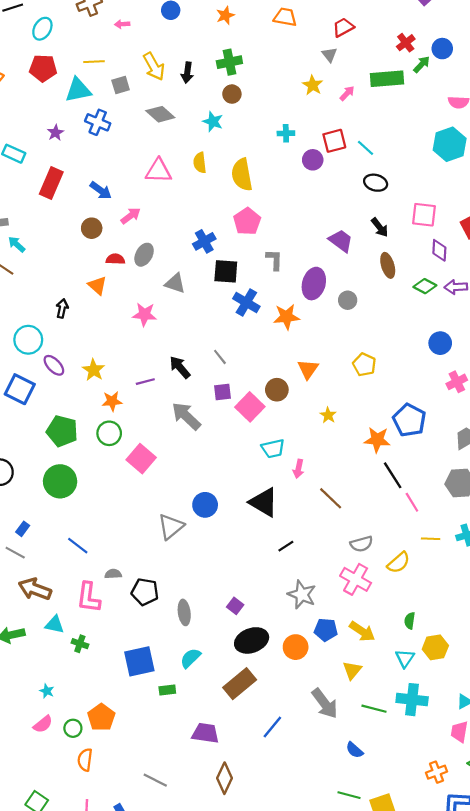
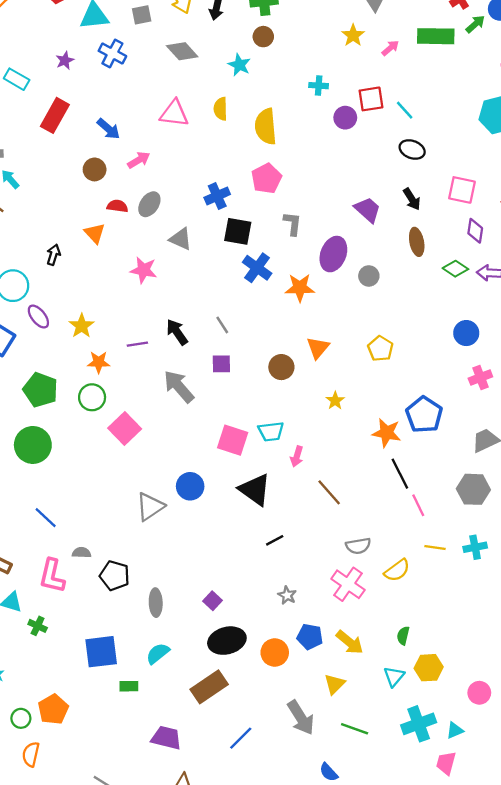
pink square: (250, 407) -> (233, 440), moved, turned -32
gray star: (302, 595) -> (287, 595), size x0.6
cyan cross: (412, 700) -> (419, 724), moved, turned -32

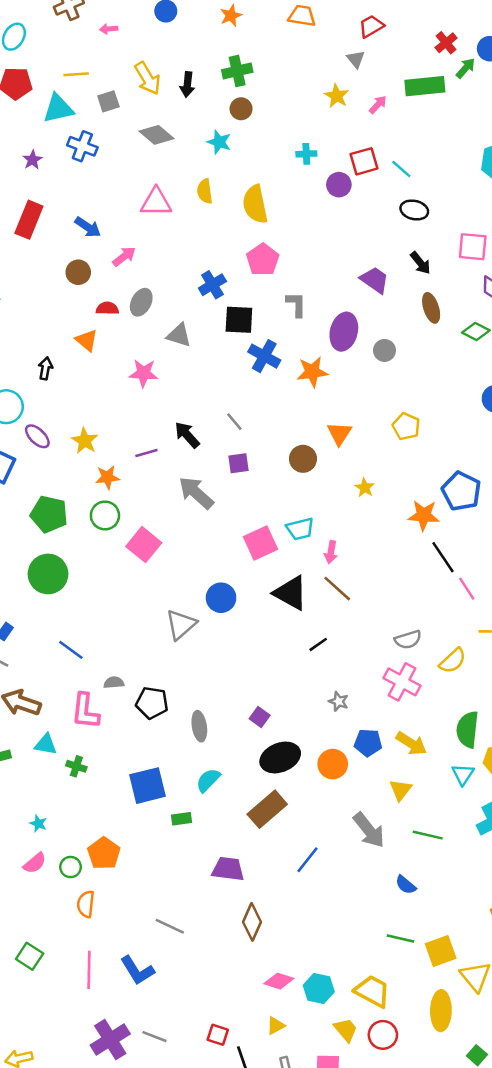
pink square: (233, 440) -> (260, 543), turned -36
brown line: (329, 492) -> (337, 589), moved
green semicircle: (403, 636) -> (467, 729), size x1.8

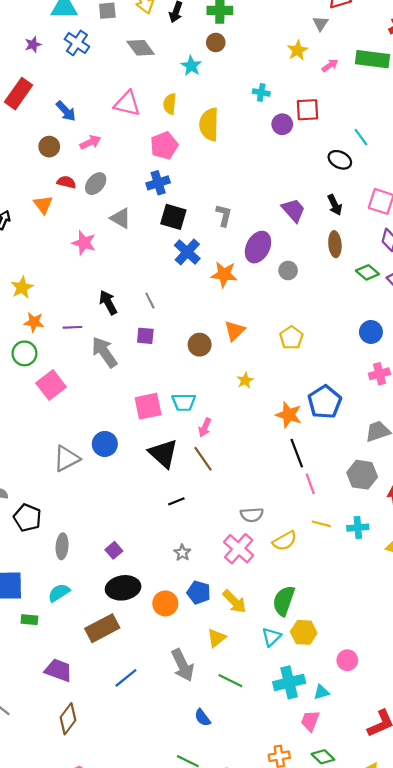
cyan line: (401, 169) -> (361, 137), moved
pink pentagon: (263, 260) -> (164, 146), moved
purple line: (146, 453) -> (72, 327), moved

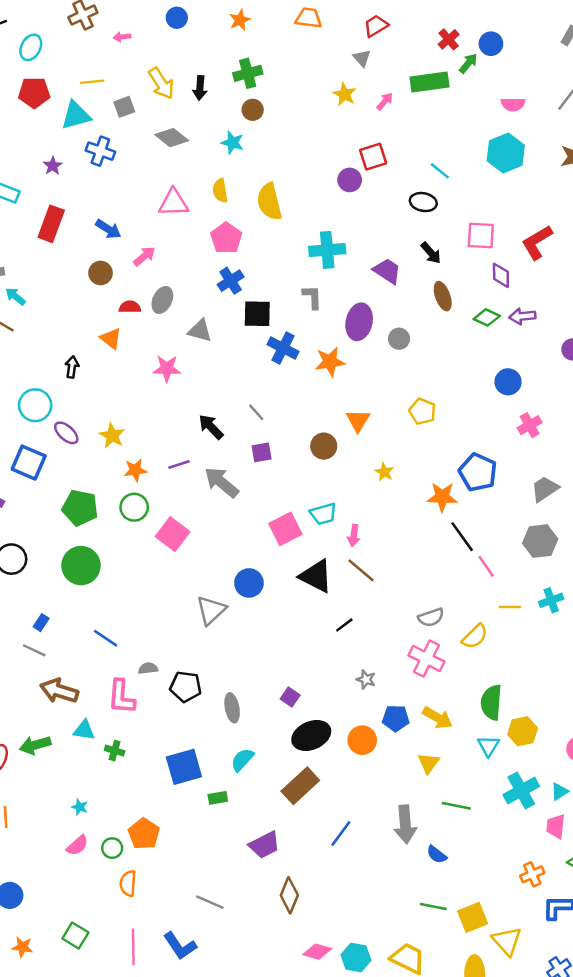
cyan cross: (261, 92) -> (327, 250), moved, size x1.8
gray arrow: (183, 665) -> (405, 824), moved, turned 36
purple trapezoid: (58, 670) -> (264, 845), turned 148

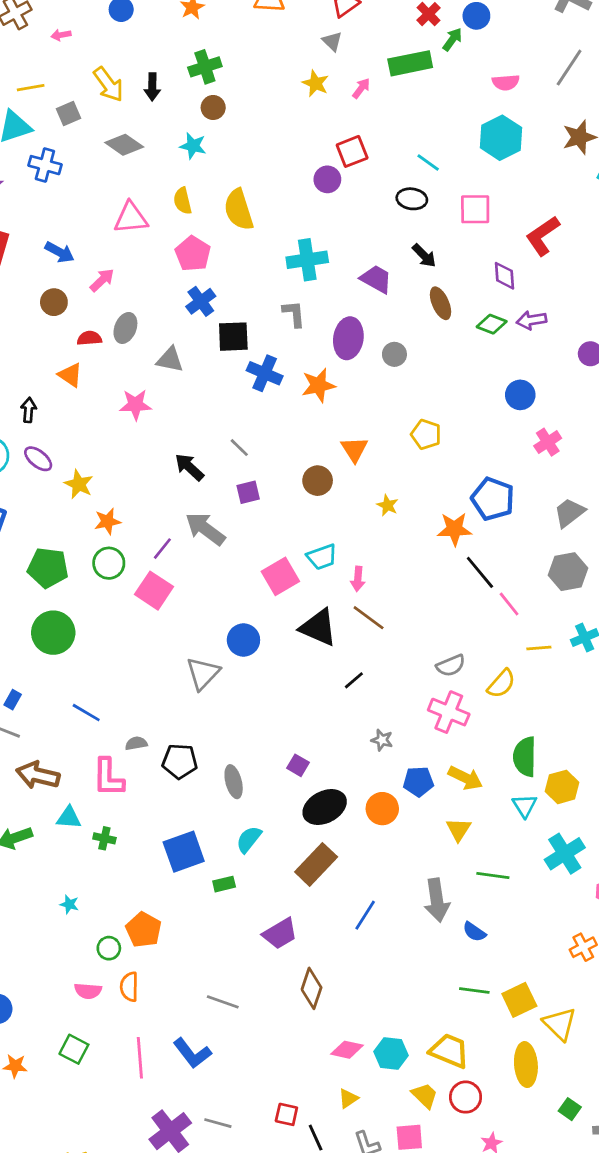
pink square: (481, 236) -> (475, 209), moved
purple ellipse: (66, 433) -> (38, 459), moved
purple line: (179, 464) -> (162, 549), moved, turned -30
pink semicircle: (77, 845) -> (88, 991), moved, turned 50

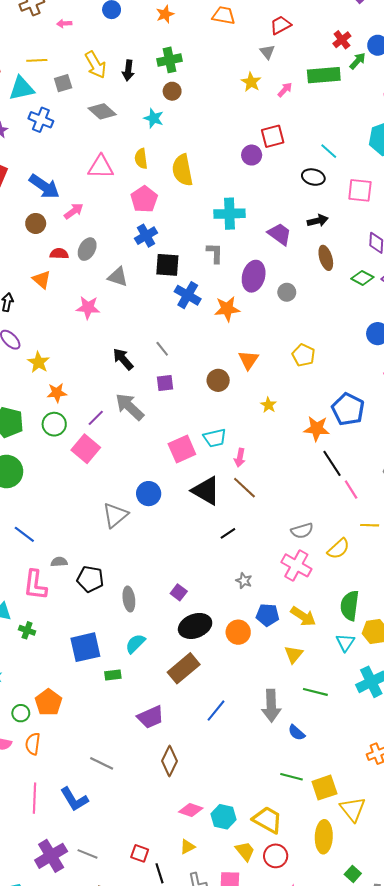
blue arrow: (60, 252) -> (44, 186), size x1.4
black arrow: (424, 256) -> (318, 221), turned -66

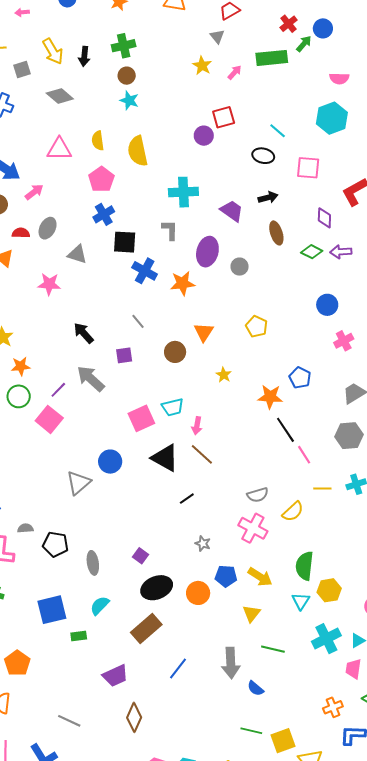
cyan star: (154, 118) -> (129, 100), moved
gray line: (162, 349) -> (138, 321), moved
blue pentagon: (348, 409) -> (300, 378), size x0.7

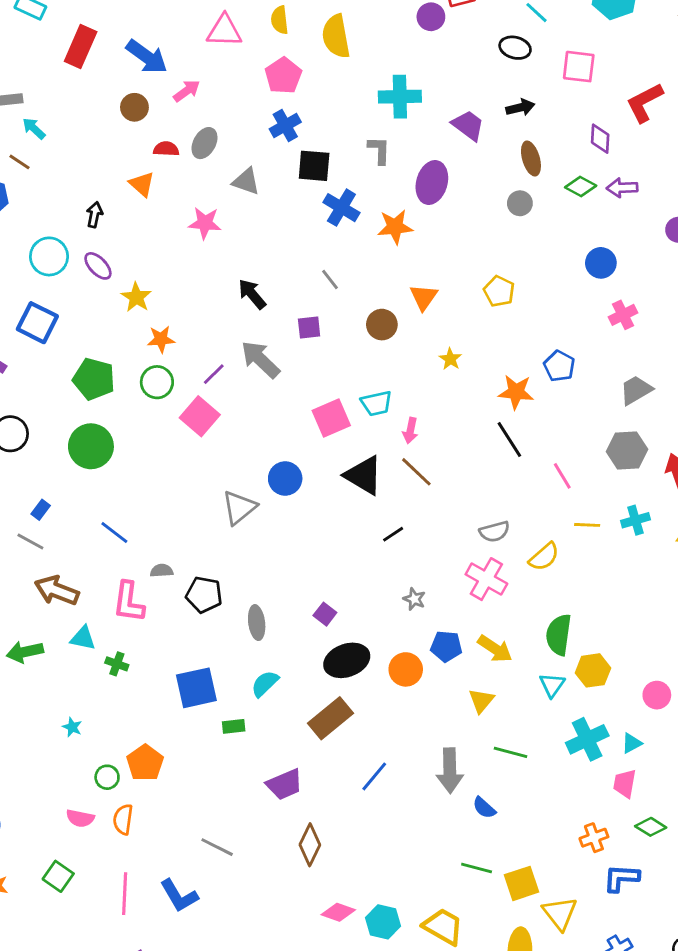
gray circle: (240, 267) -> (520, 203), moved
black line: (285, 430) -> (509, 439), moved

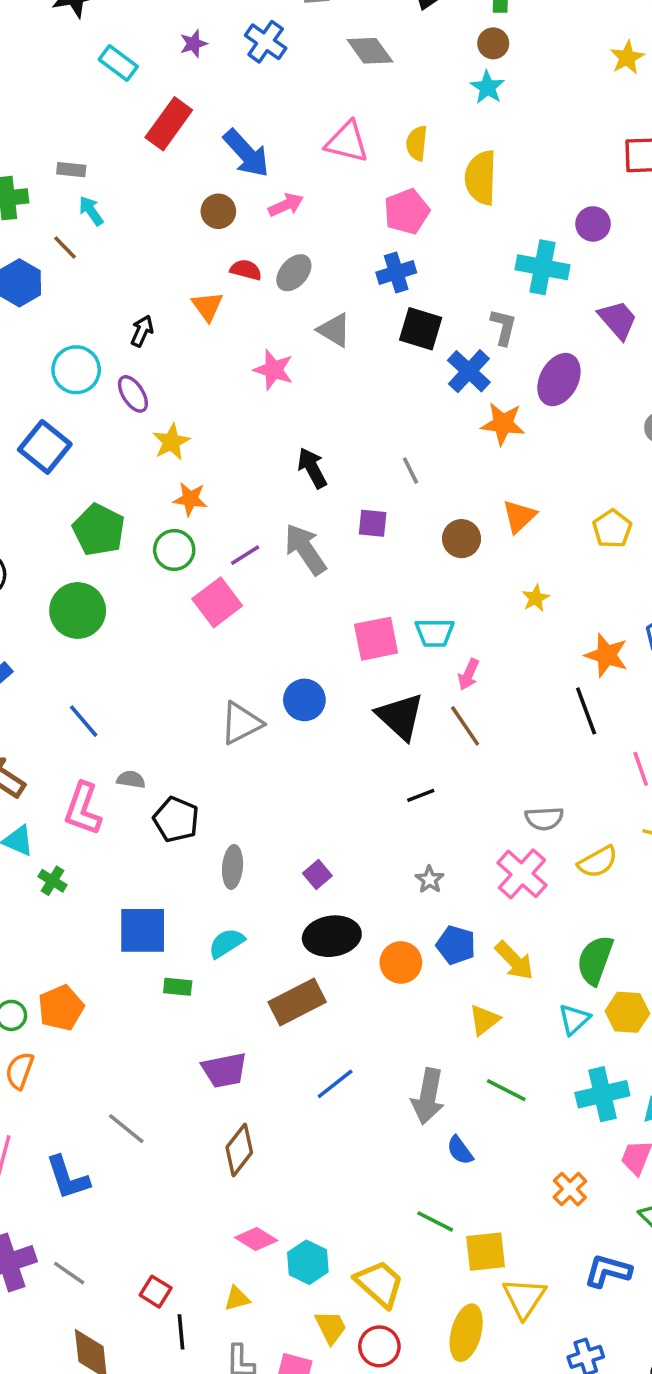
purple circle: (431, 17) -> (593, 224), moved
blue cross: (341, 208) -> (469, 371), moved
orange cross: (594, 838) -> (570, 1189), moved, turned -36

